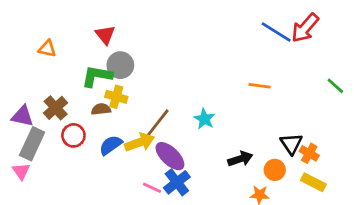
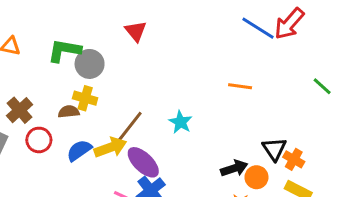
red triangle: (105, 35) -> (136, 31), moved
green L-shape: (97, 76) -> (64, 51), moved
black arrow: (240, 159) -> (234, 168), moved

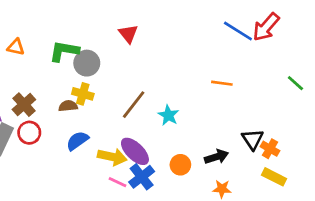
brown line: (130, 127) -> (134, 105), moved
red circle: (39, 140) -> (29, 133), moved
yellow arrow: (110, 147) -> (112, 157), moved, turned 32
orange circle: (256, 177) -> (180, 165), moved

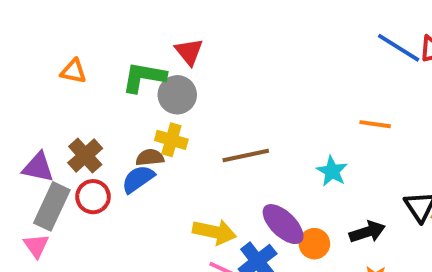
red triangle: (128, 34) -> (189, 52), moved
brown line: (134, 105) -> (246, 156), turned 40
cyan star: (168, 115) -> (332, 171), moved
blue semicircle: (77, 141) -> (138, 179), moved
purple ellipse: (135, 151) -> (283, 224), moved

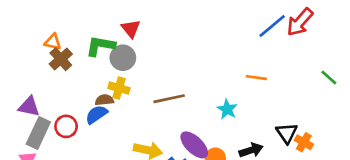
blue line: (399, 48) -> (272, 26), turned -72
brown cross: (85, 156) -> (61, 59), moved

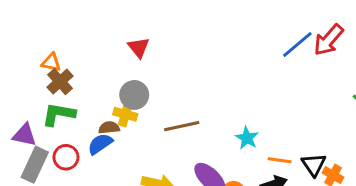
green L-shape: (100, 46) -> (59, 114), moved
gray circle: (123, 58) -> (134, 95), moved
orange line: (256, 78) -> (280, 160), moved

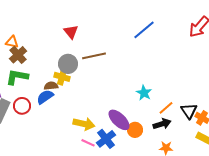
blue line: (297, 45) -> (144, 30), moved
brown line: (182, 126) -> (94, 56), moved
orange line: (280, 160) -> (166, 108), turned -49

